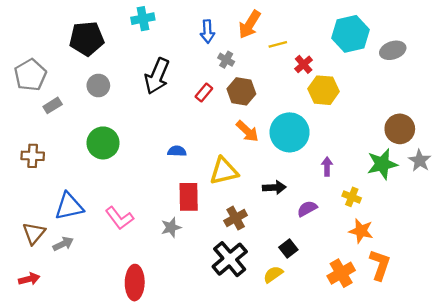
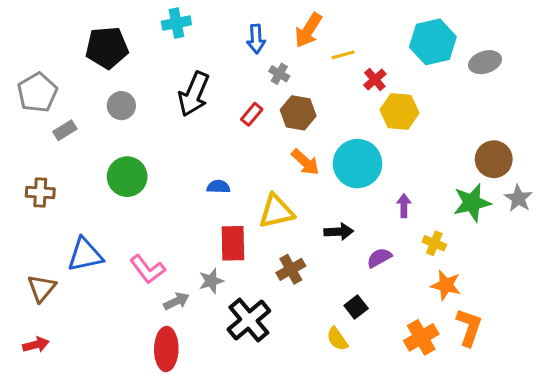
gray arrow: (63, 244) -> (176, 301), moved
black cross: (230, 259) -> (249, 320), moved
yellow semicircle: (273, 274) -> (337, 339), turned -90

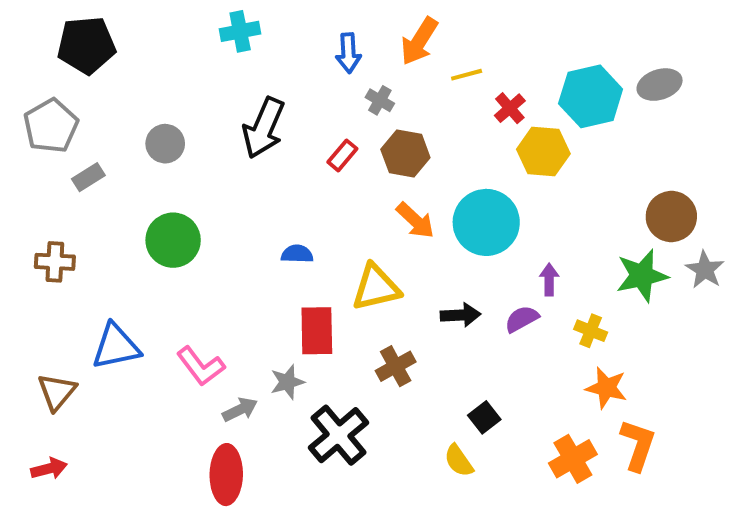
cyan hexagon: (433, 42) -> (591, 96), moved
black pentagon: (107, 48) -> (86, 45), moved
purple semicircle: (379, 258) -> (522, 319), moved

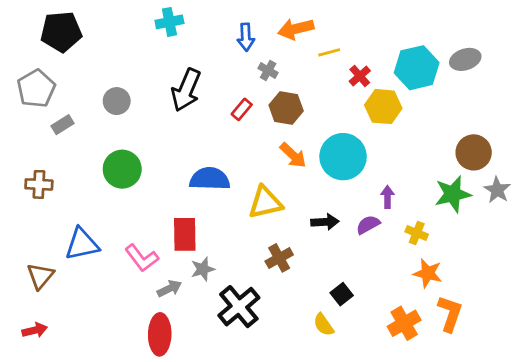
orange arrow: (419, 41) -> (296, 29), turned 44
blue semicircle: (297, 254) -> (210, 179), size x1.8
red rectangle: (317, 331) -> (185, 234), moved

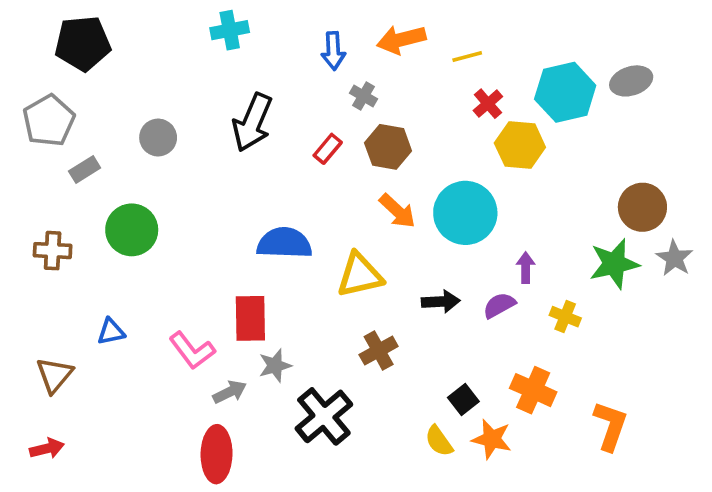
yellow line: (329, 52) -> (467, 56), moved
green circle: (122, 169) -> (132, 230), moved
blue triangle: (82, 244) -> (111, 332), size x0.6
orange star: (428, 273) -> (492, 439), moved
orange cross: (404, 323) -> (533, 390), moved, turned -36

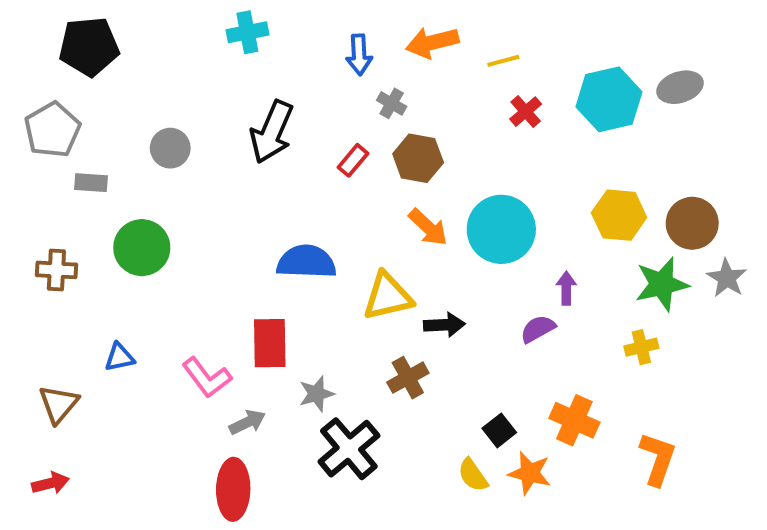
yellow hexagon: (520, 145) -> (619, 215), moved
gray rectangle: (85, 170) -> (91, 183), turned 36
black arrow: (441, 301) -> (444, 325), moved
yellow cross: (565, 317) -> (641, 347), moved, turned -36
gray star: (275, 366) -> (316, 394), moved

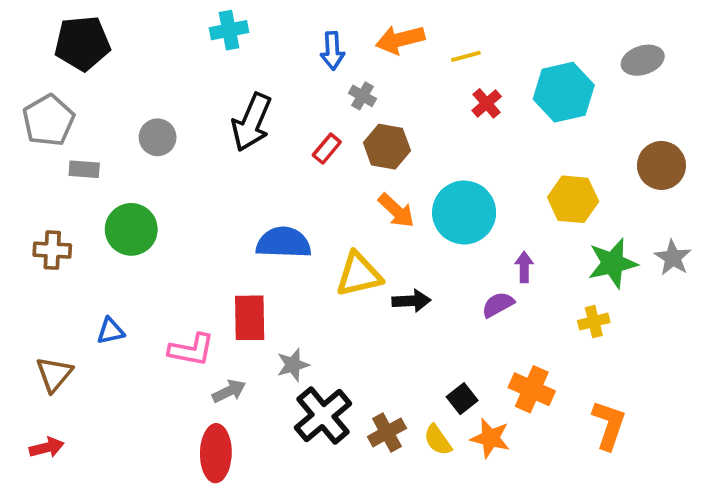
gray ellipse: (680, 87) -> (643, 60), moved
brown circle: (692, 223) -> (661, 165), moved
pink L-shape: (207, 378) -> (191, 350), turned -42
brown cross: (408, 378) -> (387, 432), moved

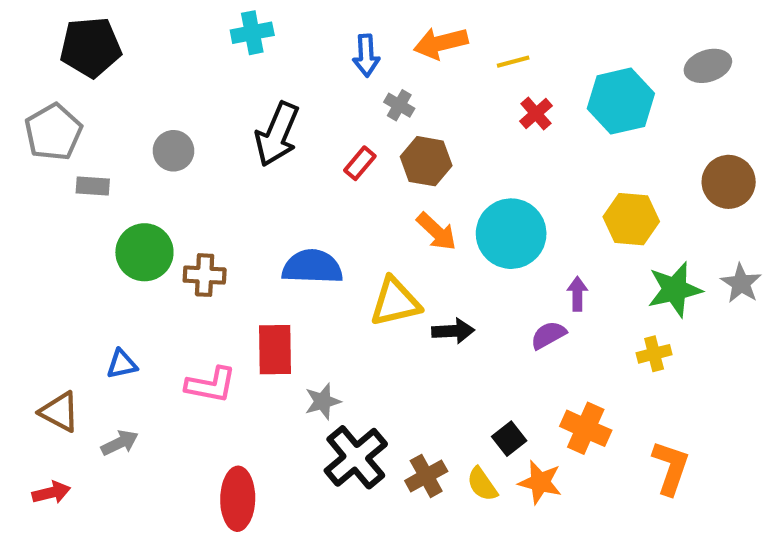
brown cross: (52, 250) -> (205, 275), moved
brown triangle: (54, 374) -> (60, 412), turned -42
gray arrow: (229, 391) -> (120, 443), moved

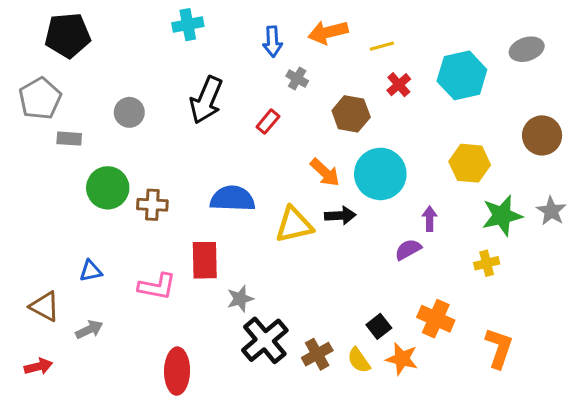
brown hexagon: (426, 161) -> (351, 114), moved
black arrow: (453, 331) -> (340, 216), moved

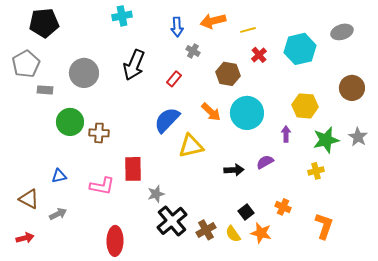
gray circle: (129, 112) -> (84, 73), size x1.5
blue semicircle: (232, 199) -> (167, 120), moved, turned -48
black arrow: (340, 216) -> (234, 170), moved
purple arrow: (430, 219) -> (286, 134), moved
orange cross: (436, 319) -> (283, 207), size x0.7

